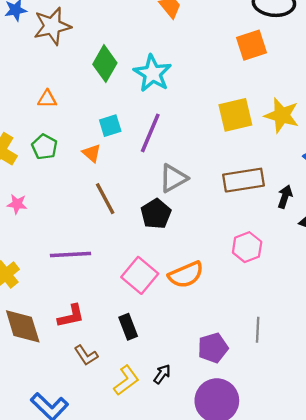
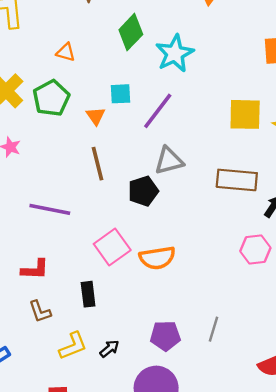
green pentagon: (44, 147) -> (51, 98), size x1.4
pink hexagon: (247, 247) -> (255, 250), moved

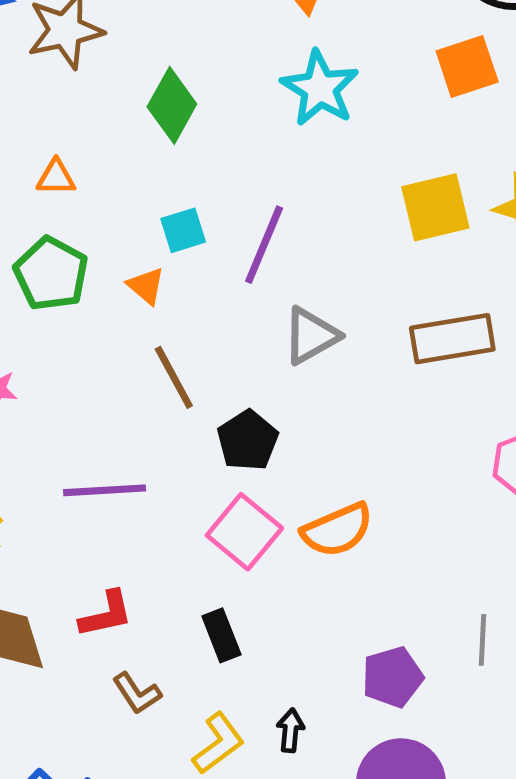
cyan star: (175, 53) -> (320, 88), moved
black pentagon: (143, 191) -> (248, 440), moved
black arrow: (109, 349) -> (290, 730), turned -30

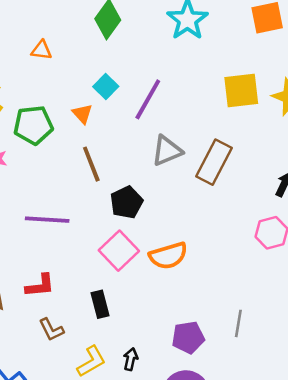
cyan square: (183, 230) -> (106, 87), turned -35
green pentagon: (51, 274) -> (33, 125), moved, turned 30
brown rectangle: (452, 339) -> (214, 162), moved, turned -60

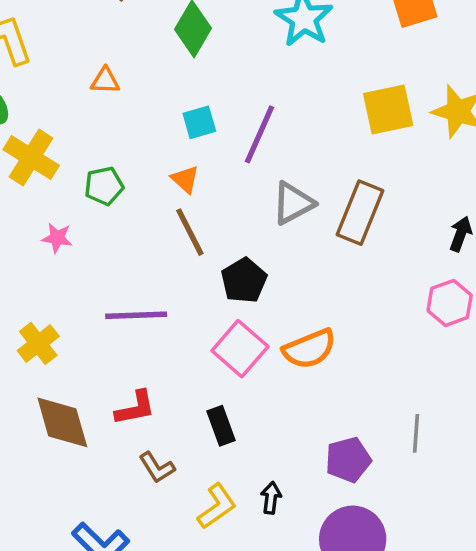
cyan square: (106, 87) -> (199, 122), turned 35
orange triangle: (82, 114) -> (185, 179), moved
green pentagon: (33, 125) -> (104, 186), size x0.7

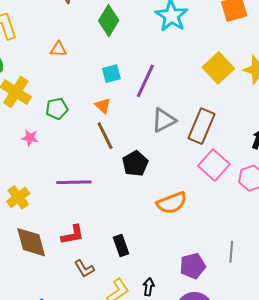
yellow square: (388, 109) -> (218, 68), turned -32
pink square: (240, 349) -> (214, 165), moved

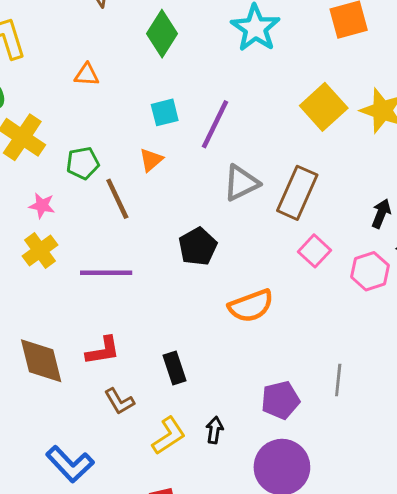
orange triangle: (103, 106) -> (151, 160), turned 36
brown line: (105, 136) -> (117, 199), moved
pink square: (214, 165) -> (314, 251), size x0.7
yellow cross: (18, 197) -> (40, 251), moved

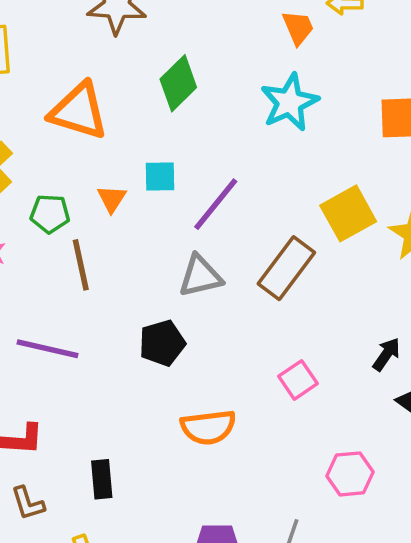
orange triangle: (87, 75) -> (79, 111), size x2.0
orange triangle: (151, 160) -> (112, 199), moved, turned -30
gray triangle: (241, 183) -> (200, 276), moved
brown rectangle: (297, 193) -> (286, 268), moved
pink hexagon: (370, 271) -> (350, 474), moved

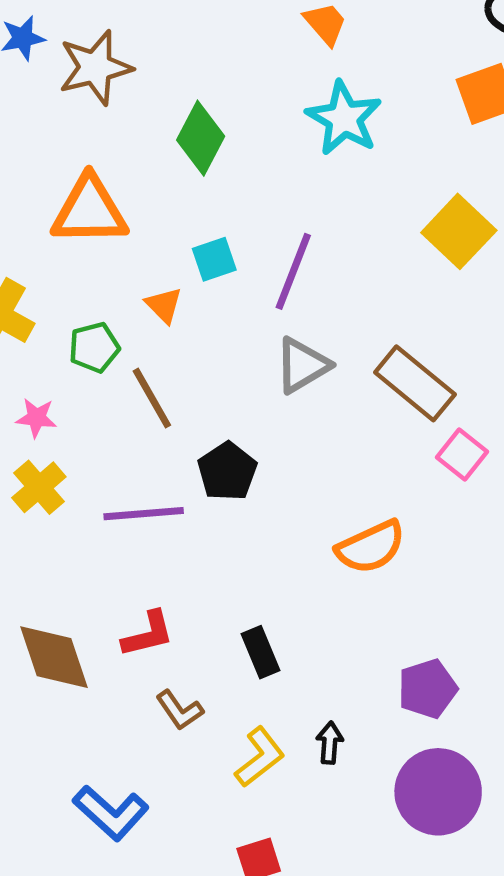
brown rectangle: (286, 268) -> (415, 383), moved, turned -70
black pentagon: (162, 343) -> (227, 471), moved

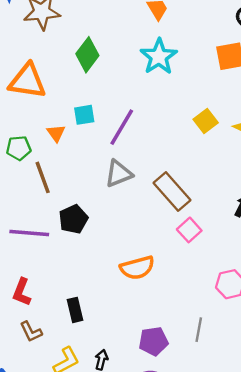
yellow square: (459, 231) -> (206, 121), size x0.7
red L-shape: (148, 634) -> (22, 292), turned 116

